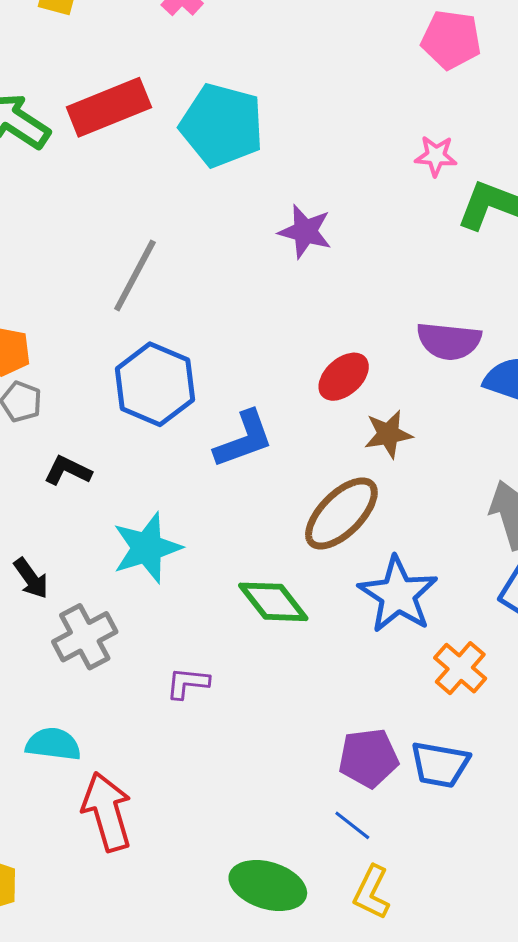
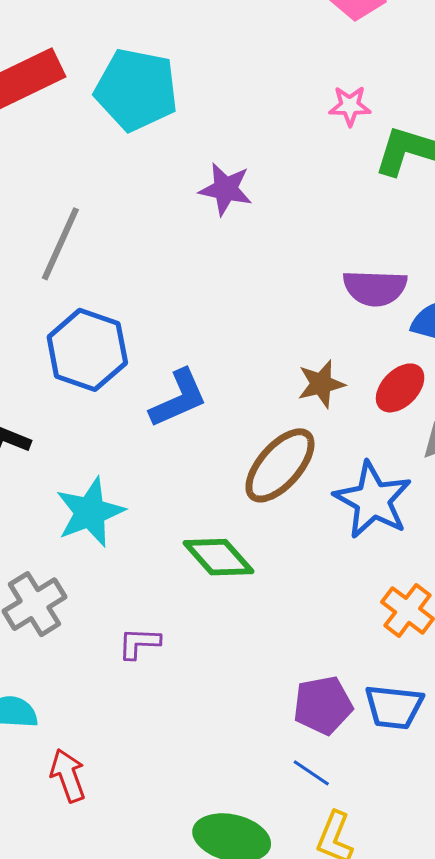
red ellipse: (344, 377) -> (400, 388), moved
blue star: (398, 595) -> (373, 500), moved
red arrow: (107, 812) -> (68, 775), size x0.7

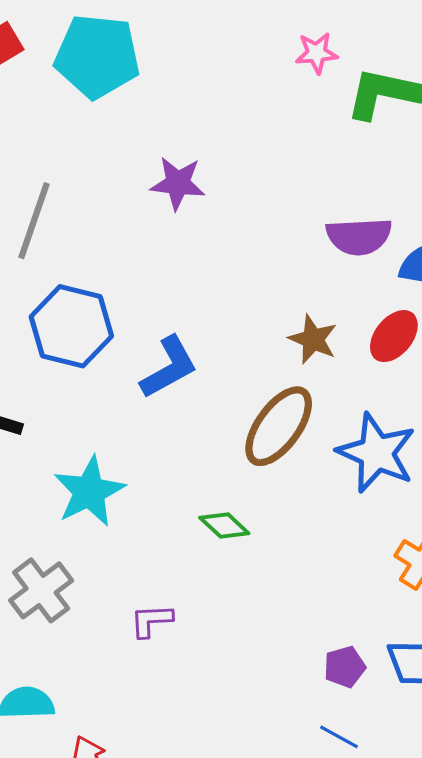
purple star: (226, 189) -> (178, 183), moved
brown star: (321, 384) -> (313, 339), turned -30
green diamond: (218, 557) -> (224, 525), size x0.7
purple pentagon: (323, 705) -> (345, 667), size x0.7

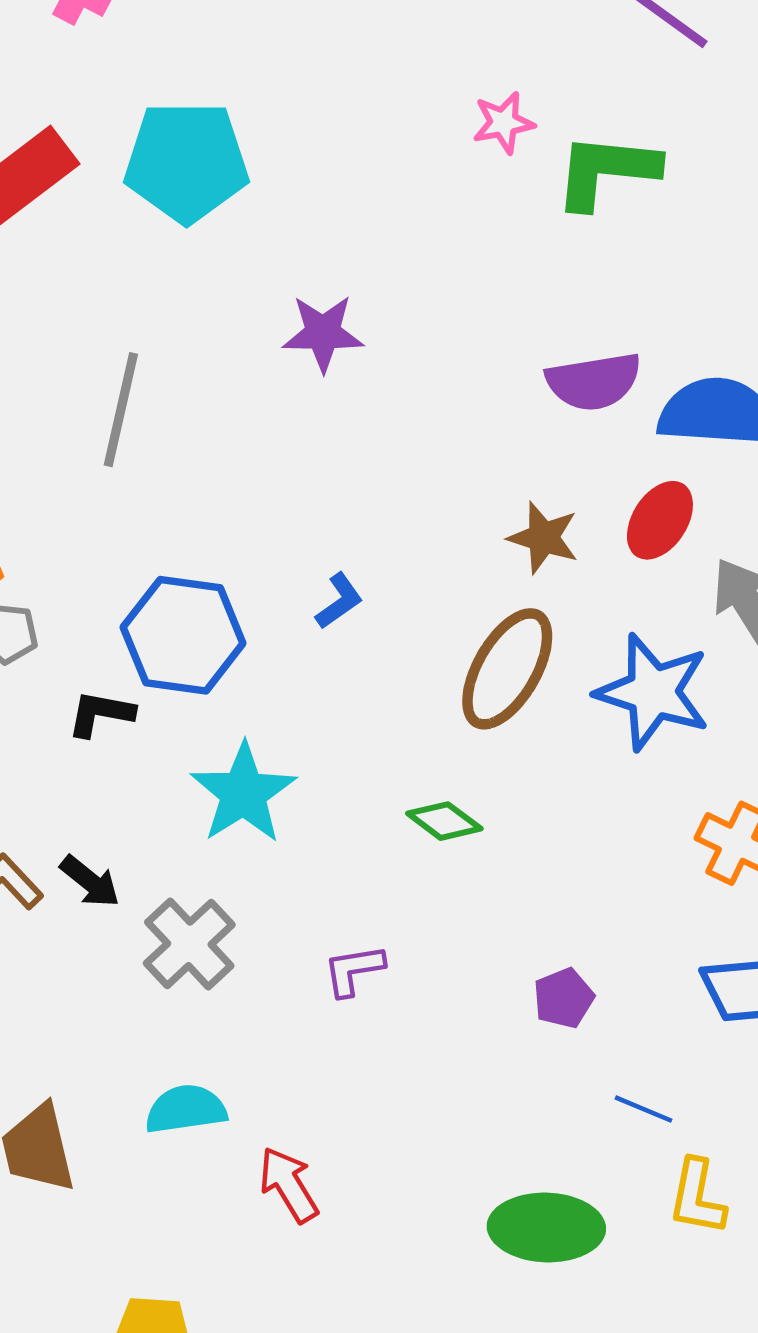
blue hexagon: (71, 326) -> (183, 635), moved
blue L-shape: (169, 367) -> (339, 601), size x0.6
purple pentagon: (345, 667) -> (564, 998), moved

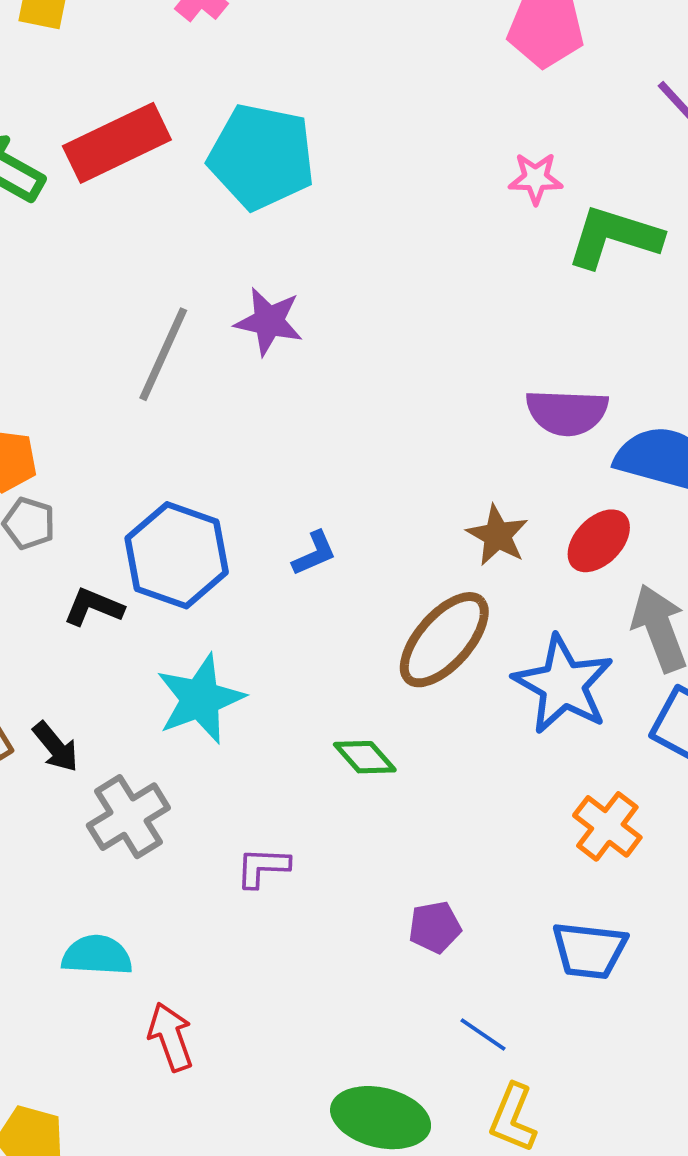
purple star: (323, 333) -> (269, 321), moved

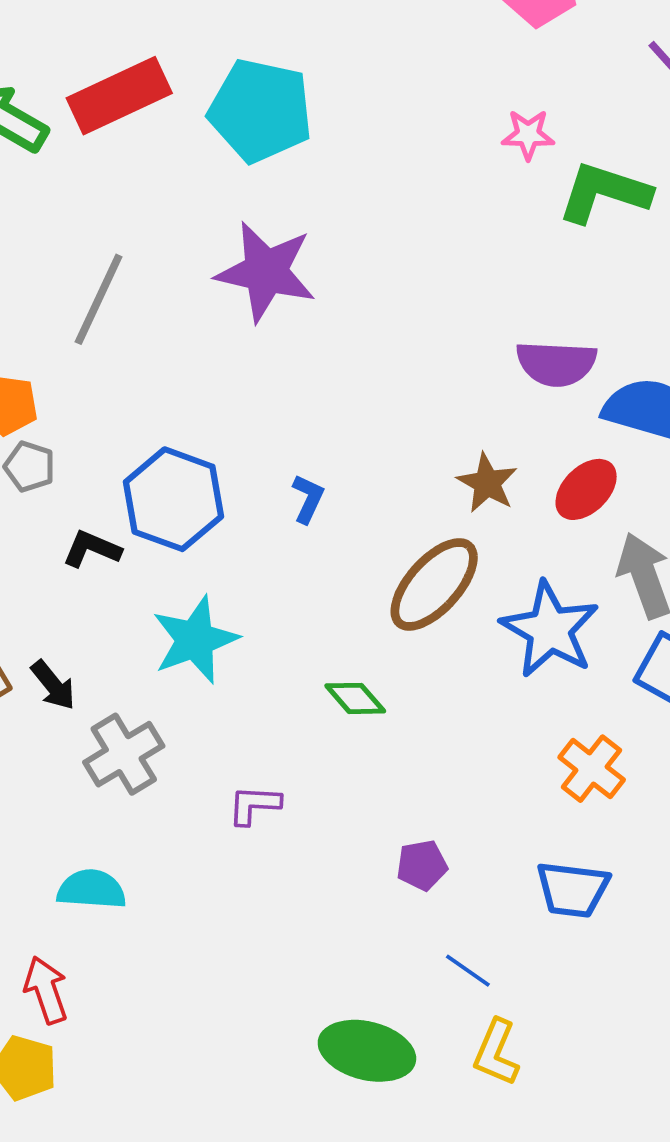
purple star: (269, 321) -> (266, 272), size x1.5
gray line: (163, 354) -> (99, 299), moved
blue L-shape: (314, 553) -> (308, 499), turned -42
red arrow: (171, 1037) -> (46, 990), moved

